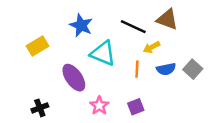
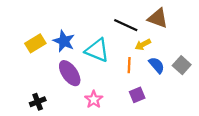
blue star: (81, 25) -> (64, 41), moved
blue semicircle: (166, 69) -> (157, 65), turned -120
purple square: (136, 107) -> (137, 95), moved

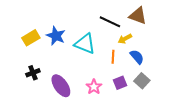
gray square: (182, 65) -> (142, 81), moved
purple ellipse: (70, 73) -> (61, 86), moved
pink star: (94, 99) -> (94, 87), moved
black cross: (38, 102) -> (33, 73), moved

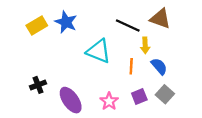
blue star: (56, 36) -> (66, 22), moved
yellow rectangle: (31, 38) -> (37, 26), moved
yellow arrow: (125, 39) -> (145, 45), turned -64

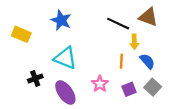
yellow rectangle: (37, 26) -> (21, 34), moved, turned 54
cyan triangle: (99, 51) -> (65, 58), moved
pink star: (109, 101) -> (100, 84), moved

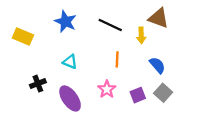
black line: (118, 24) -> (110, 25), moved
yellow arrow: (134, 42) -> (141, 35), moved
cyan triangle: (65, 58) -> (70, 62), size x0.6
orange line: (121, 61) -> (117, 59), moved

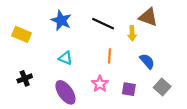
black cross: (38, 84) -> (25, 78), moved
gray square: (163, 93) -> (162, 87), moved
purple square: (138, 95) -> (129, 89), turned 32

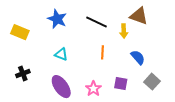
pink star: (100, 84) -> (93, 89), moved

